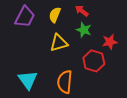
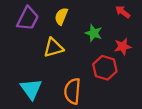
red arrow: (82, 11) -> (123, 12), moved
yellow triangle: (59, 43) -> (53, 48), moved

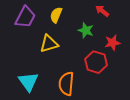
red arrow: (123, 12) -> (102, 11), moved

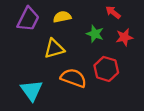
yellow semicircle: (56, 15) -> (62, 17), turned 56
red star: (112, 43) -> (124, 37), moved
orange semicircle: (66, 84) -> (73, 78), moved, turned 105

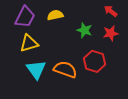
red arrow: (113, 12) -> (111, 11), moved
yellow triangle: (54, 49) -> (29, 43), moved
cyan triangle: (32, 90) -> (36, 70), moved

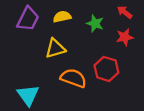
green star: (84, 30) -> (95, 23), moved
yellow triangle: (29, 43) -> (55, 48), moved
cyan triangle: (36, 70) -> (28, 95), moved

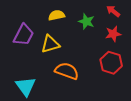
purple trapezoid: (28, 19) -> (24, 35), moved
red hexagon: (106, 69) -> (111, 63), moved

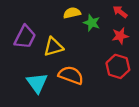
yellow semicircle: (57, 15) -> (72, 13), moved
cyan triangle: (26, 86) -> (37, 83), moved

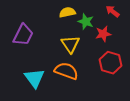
red star: (120, 36) -> (103, 34), moved
yellow triangle: (53, 47) -> (70, 44), moved, turned -48

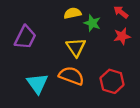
red star: (103, 34) -> (122, 36), moved
red hexagon: (110, 63) -> (112, 81), moved

